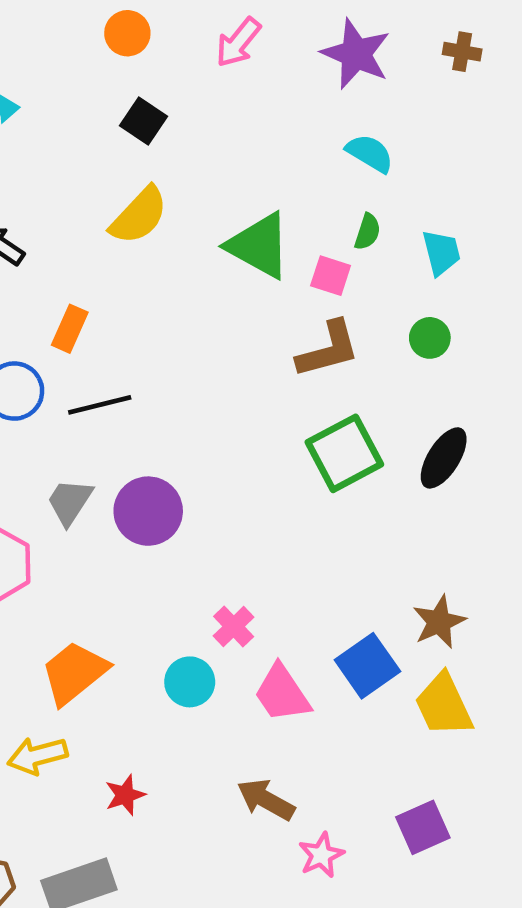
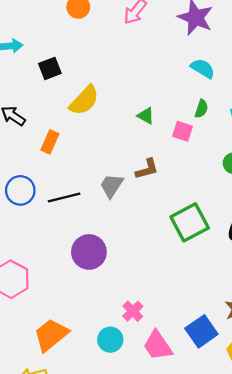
black square: (144, 121) -> (50, 68), moved, turned 35
green triangle: (259, 246) -> (146, 116), size x0.5
orange rectangle: (70, 329) -> (50, 142), moved
brown L-shape: (328, 349) -> (147, 169), moved, size x0.7
gray trapezoid: (70, 502) -> (111, 186), moved

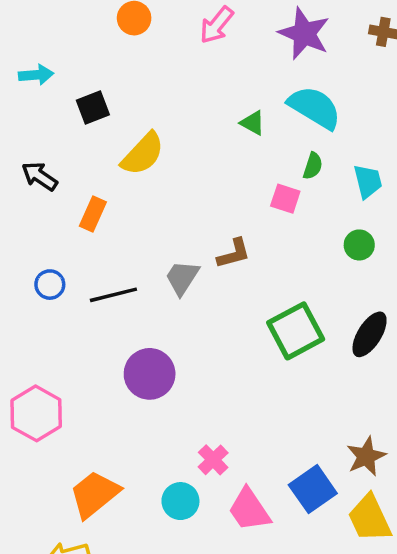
cyan semicircle: (203, 68) -> (315, 107), size x1.5
green triangle: (146, 116) -> (253, 123), moved
blue circle: (20, 190) -> (50, 285), size x0.7

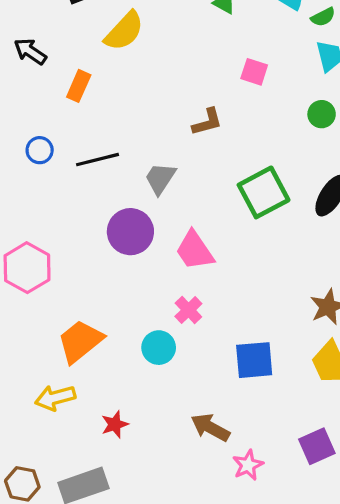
green semicircle: (313, 166) -> (323, 17), moved, turned 45
gray trapezoid: (182, 278) -> (160, 178), moved
blue square: (313, 489) -> (254, 360), moved, turned 30
pink trapezoid: (249, 510) -> (195, 250), moved

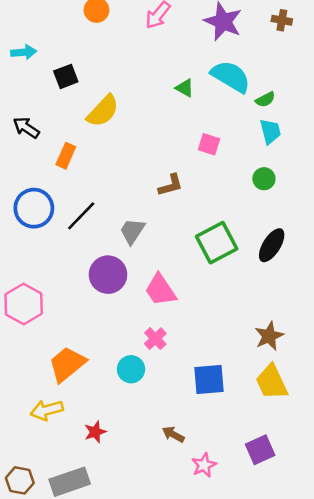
blue circle: (40, 150) -> (34, 208), size x1.8
black line: (98, 160) -> (81, 216), turned -32
brown arrow: (210, 427) -> (173, 434), size x0.7

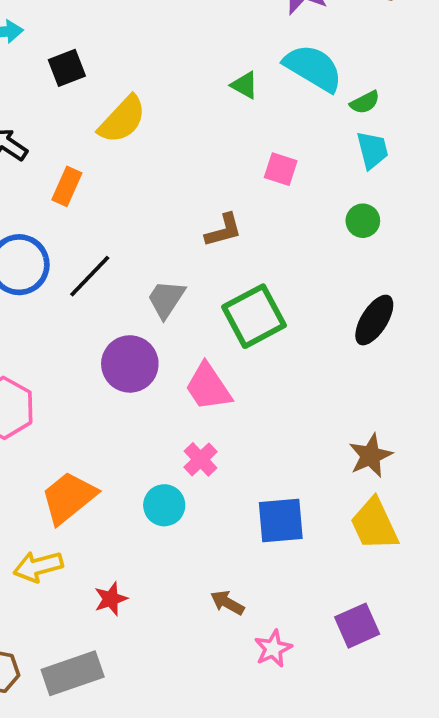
green square: (217, 243) -> (254, 316), moved

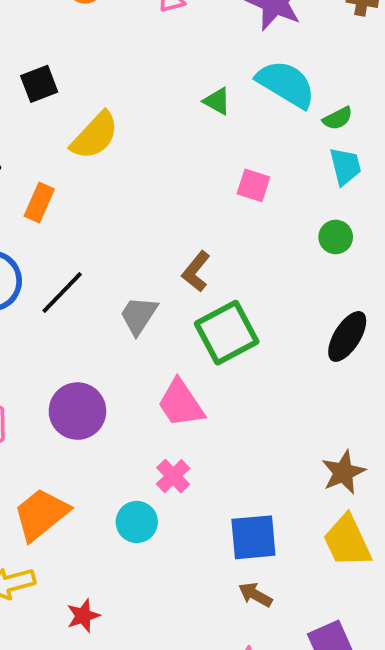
brown L-shape: (223, 230) -> (196, 271), moved, turned 144
purple circle: (130, 364) -> (77, 411), moved
brown arrow: (227, 603) -> (255, 595), moved

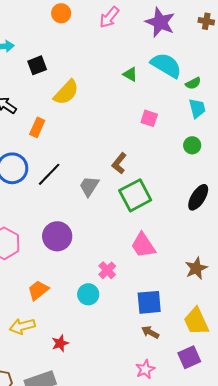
pink trapezoid: (181, 403) -> (143, 245), moved
orange trapezoid: (41, 514) -> (38, 290), size x0.7
yellow trapezoid: (347, 541) -> (196, 321), moved

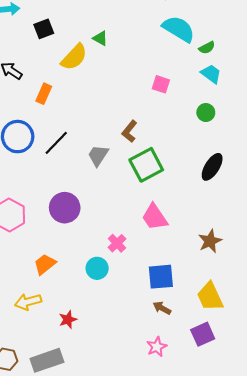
green triangle: (130, 74) -> (100, 38), moved
cyan trapezoid: (197, 108) -> (211, 74), turned -40

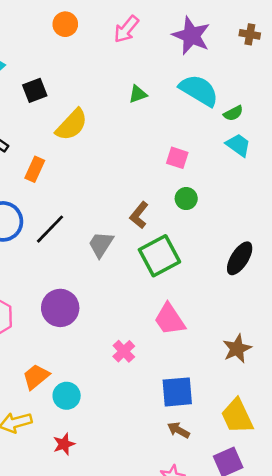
green triangle: (100, 38) -> (138, 94), moved, turned -49
green circle: (206, 113) -> (186, 199), moved
cyan circle: (97, 268) -> (67, 396), moved

